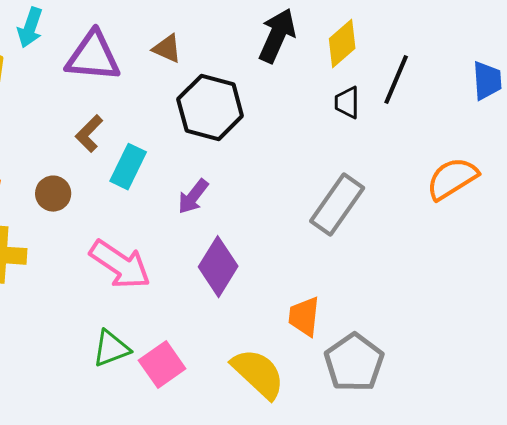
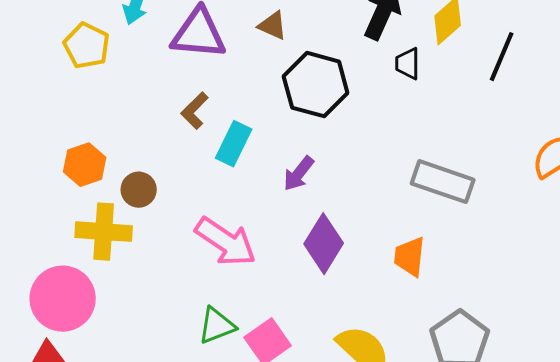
black trapezoid: (347, 103) -> (408, 64), moved
brown circle: (53, 194) -> (139, 190), moved
gray rectangle: (337, 205) -> (443, 182), turned 74
orange trapezoid: (304, 317) -> (410, 257), moved

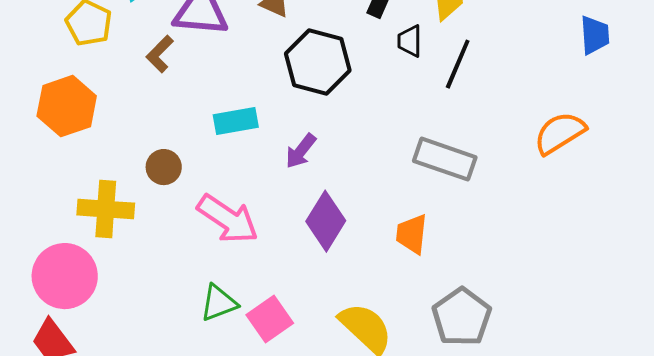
black line: (502, 57) -> (458, 64), moved
brown L-shape: (195, 111) -> (160, 54), moved
cyan rectangle: (234, 144) -> (236, 121), turned 54
orange hexagon: (85, 165) -> (67, 106), moved, size x1.4
brown circle: (139, 190) -> (164, 167), moved

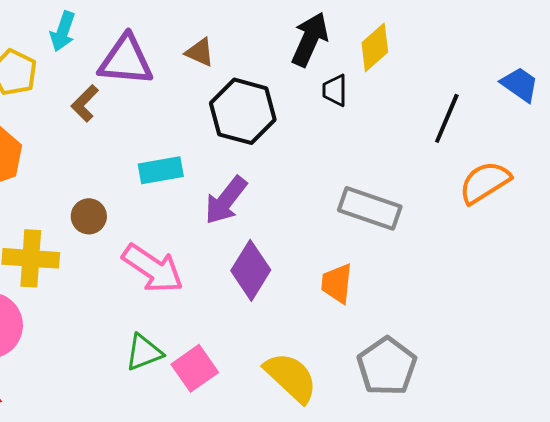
blue trapezoid: (595, 35) -> (520, 84), turned -51
black line: (458, 64) -> (447, 118), moved
purple arrow: (301, 151) -> (226, 200), size x1.4

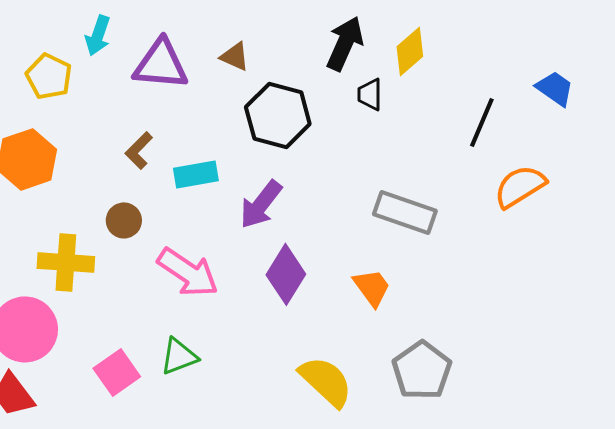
brown L-shape: (85, 103) -> (139, 150), moved
orange trapezoid: (337, 283) -> (372, 287), turned 138
pink square: (195, 368) -> (117, 372), moved

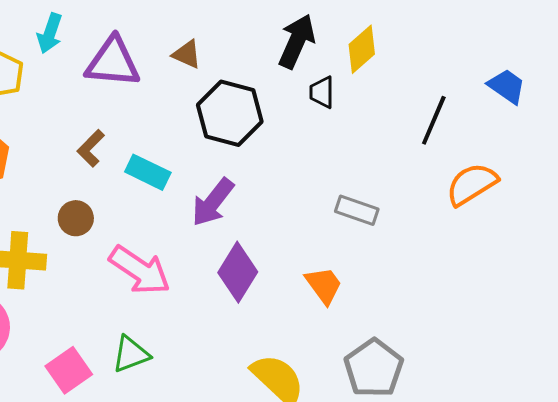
cyan rectangle: (196, 174) -> (148, 172), turned 36
gray rectangle: (405, 212) -> (357, 210), size x0.7

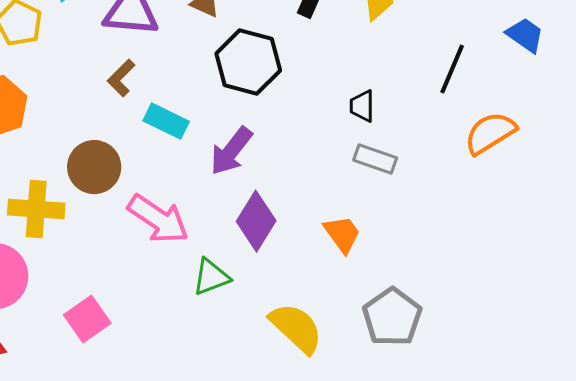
black trapezoid: (322, 92) -> (362, 106), moved
brown L-shape: (91, 148) -> (121, 78), moved
brown circle: (76, 218) -> (94, 167), size x1.5
green triangle: (131, 354) -> (211, 277), moved

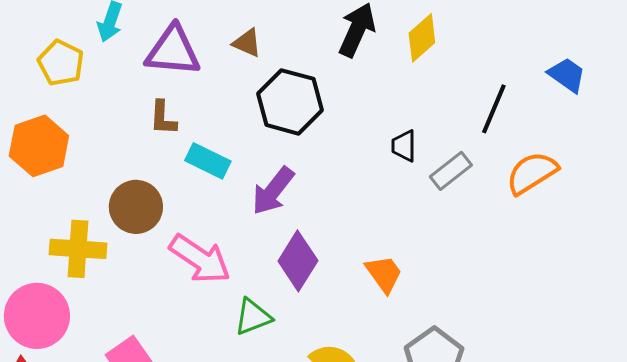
brown L-shape: (121, 78) -> (163, 118), turned -42
gray rectangle: (375, 159) -> (451, 171), moved, turned -57

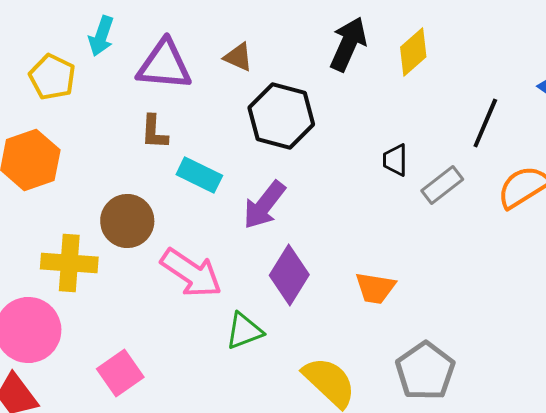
orange trapezoid: (384, 274) -> (375, 288), turned 135

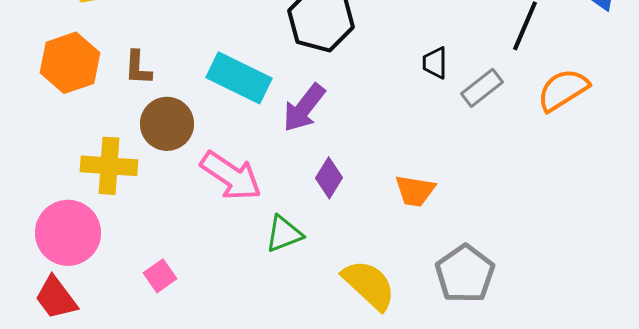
brown L-shape: (154, 132) -> (138, 68), moved
cyan rectangle: (199, 175) -> (239, 78), size x1.4
purple diamond: (289, 275) -> (329, 178), size x0.7
pink square: (120, 373) -> (160, 276), size x0.7

